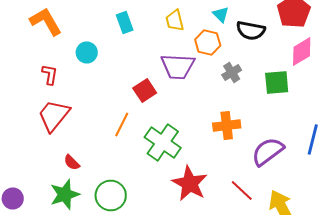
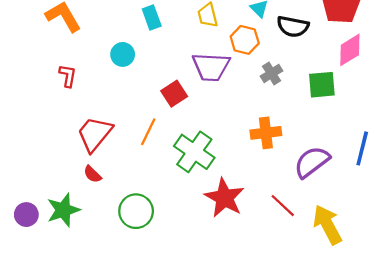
cyan circle: (87, 52) -> (123, 54), moved
red trapezoid: (54, 116) -> (95, 134), moved
green star: (65, 194) -> (63, 210), moved

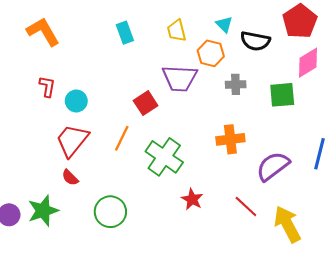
cyan circle: (123, 54) -> (76, 101), moved
gray cross: (271, 73) -> (236, 84), turned 30
red star: (224, 198) -> (192, 199), size x0.6

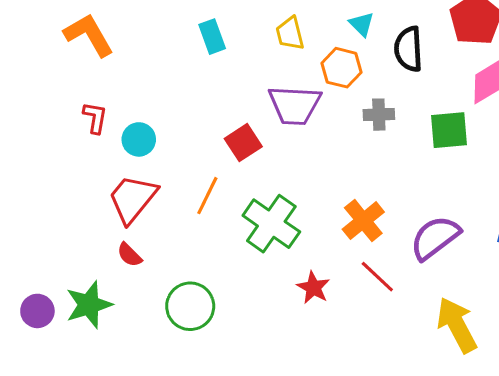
black semicircle: (255, 41) -> (408, 49), turned 76
orange cross: (230, 139) -> (363, 221), moved, turned -32
red line: (246, 207) -> (377, 277), moved

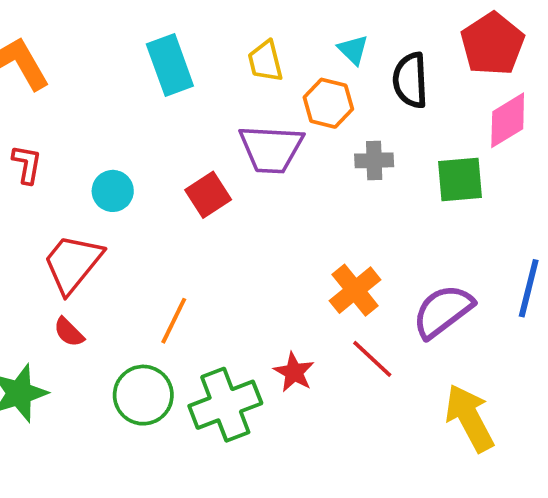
cyan rectangle: (212, 37) -> (170, 65), size x1.4
cyan circle: (139, 139) -> (113, 191), moved
orange line: (207, 196) -> (174, 321), moved
green cross: (271, 224) -> (225, 405), moved, turned 34

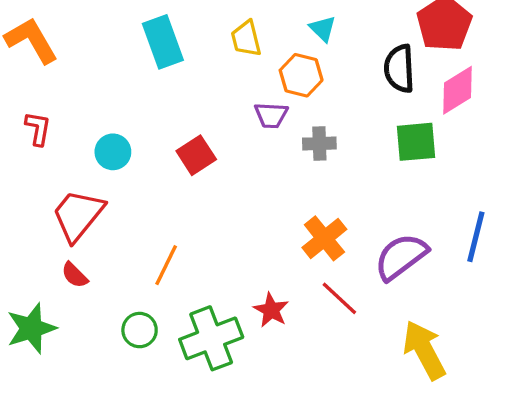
black semicircle: (410, 80) -> (399, 69), moved
purple trapezoid: (271, 149) -> (271, 115), moved, size x0.6
gray cross: (374, 160) -> (319, 144), moved
green circle: (143, 395) -> (140, 330), size x0.7

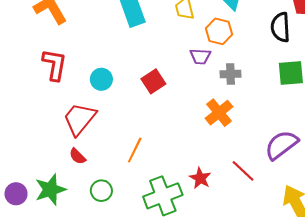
red L-shape: (38, 129) -> (55, 65), size x1.5
orange cross: (324, 238) -> (219, 113), moved
green circle: (140, 330) -> (101, 191), moved

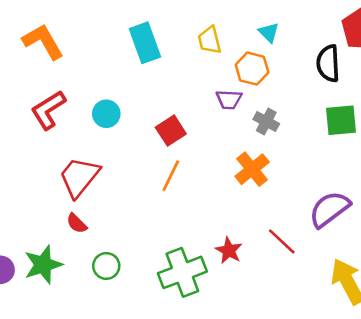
red L-shape: (55, 65) -> (48, 110), turned -132
gray cross: (230, 74) -> (266, 121), turned 30
cyan circle: (101, 79) -> (106, 114), moved
orange line: (135, 150) -> (171, 176), moved

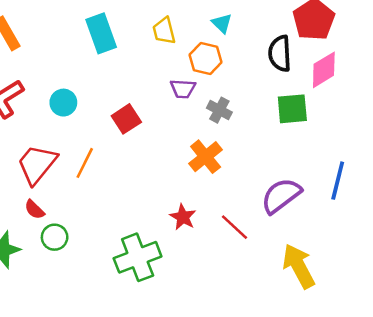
orange line: (171, 176) -> (85, 163), moved
red star: (229, 250) -> (183, 217), moved
green circle: (106, 266) -> (55, 237), moved

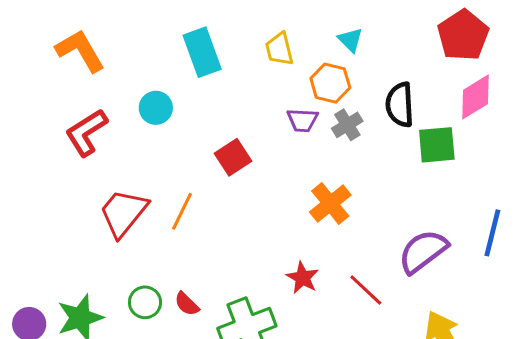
black semicircle: (280, 53) -> (400, 105), moved
cyan circle: (63, 103) -> (156, 108), moved
gray cross: (219, 110) -> (347, 125), moved, turned 30
red semicircle: (34, 209) -> (187, 304), moved

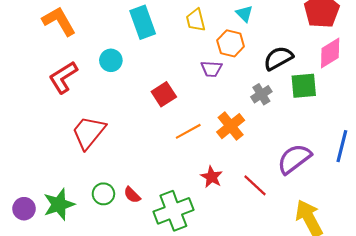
black semicircle: (400, 105) -> (278, 58), turned 64
gray cross: (347, 125) -> (261, 94), moved
orange line: (182, 211) -> (188, 131), moved, turned 35

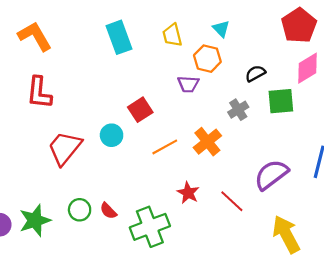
black semicircle: (278, 58) -> (255, 73), size x0.7
cyan circle: (111, 60) -> (112, 135), moved
red L-shape: (63, 77) -> (39, 93), turned -52

